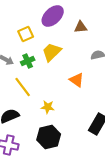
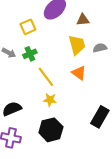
yellow trapezoid: (52, 52) -> (77, 45), moved, turned 120
yellow line: (23, 87) -> (46, 77), moved

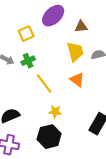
yellow star: (50, 100) -> (55, 112), moved

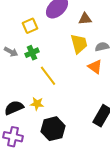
orange triangle: (77, 80) -> (95, 67), moved
yellow star: (55, 112) -> (37, 104), moved

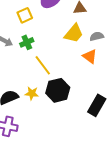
yellow trapezoid: (79, 44) -> (74, 33), turned 55
black hexagon: (53, 129) -> (58, 90), moved

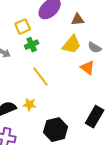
gray semicircle: (97, 36) -> (95, 48), turned -136
green cross: (27, 42) -> (32, 45), moved
black hexagon: (58, 90) -> (56, 130), moved

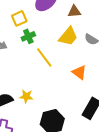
orange triangle: (88, 68) -> (79, 72), moved
yellow line: (41, 77) -> (44, 57), moved

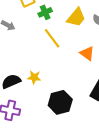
green cross: (28, 36) -> (45, 12), moved

